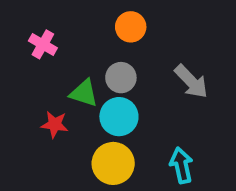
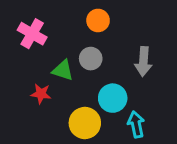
pink cross: (43, 44) -> (32, 34), size x1.4
gray arrow: (191, 81) -> (143, 61), turned 48
cyan circle: (119, 117) -> (113, 98), moved

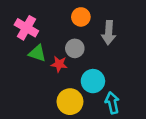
gray arrow: (143, 61) -> (109, 33), moved
green triangle: (63, 70) -> (37, 53), moved
red star: (41, 94) -> (59, 64), moved

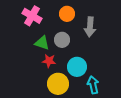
pink cross: (26, 28) -> (32, 16), moved
green triangle: (37, 53) -> (42, 43), moved
red star: (59, 64) -> (49, 61), moved

